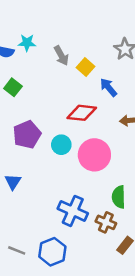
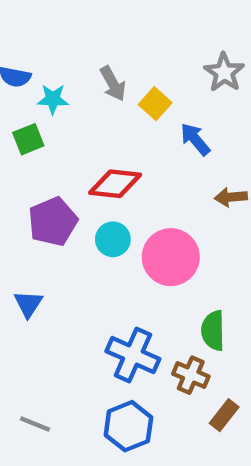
cyan star: (27, 43) -> (53, 99), moved
green square: (13, 87) -> (28, 139), turned 30
red diamond: (82, 113) -> (115, 184), moved
blue hexagon: (52, 252) -> (128, 426), moved

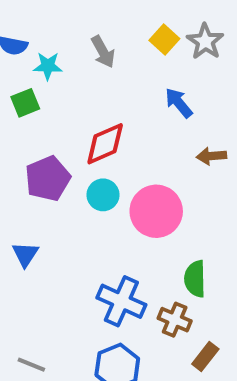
yellow square: (155, 104) -> (164, 39), moved
red diamond: (115, 184) -> (105, 144), turned -30

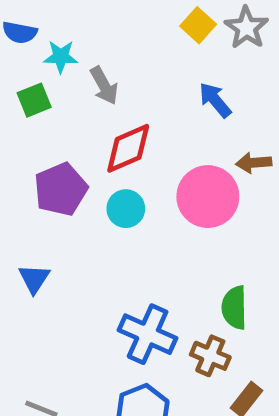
gray arrow: (103, 52) -> (104, 86), moved
pink circle: (156, 211) -> (208, 197), moved

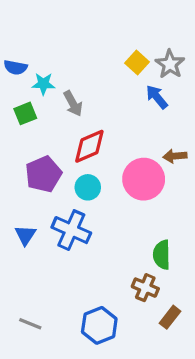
blue arrow: (215, 100) -> (157, 97), moved
blue cross: (148, 334) -> (71, 230), moved

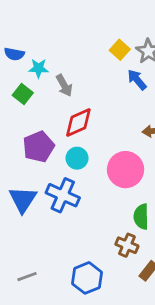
green square: (25, 113) -> (23, 94), turned -30
pink circle: (144, 179) -> (126, 170), moved
blue triangle: (25, 235) -> (23, 200), size x1.5
gray line: (30, 324) -> (27, 277), turned -42

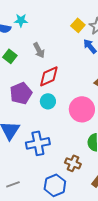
cyan star: (39, 68) -> (21, 20), moved
blue cross: (63, 195) -> (38, 143), moved, turned -35
brown cross: (127, 245) -> (73, 163), moved

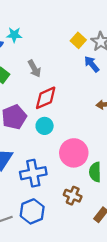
pink circle: (82, 109) -> (74, 153), moved
blue hexagon: (55, 185) -> (32, 211), moved

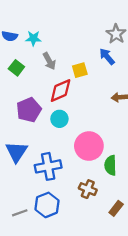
cyan star: (14, 35) -> (33, 38), moved
yellow square: (78, 40) -> (80, 70), moved, turned 32

